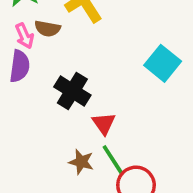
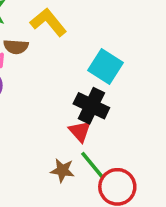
cyan square: (163, 63) -> (105, 66), moved
black cross: (72, 91) -> (91, 106), moved

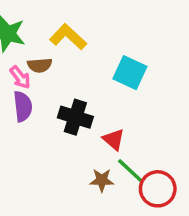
black cross: (91, 106) -> (75, 117), moved

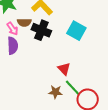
black cross: (75, 117) -> (41, 30), moved

